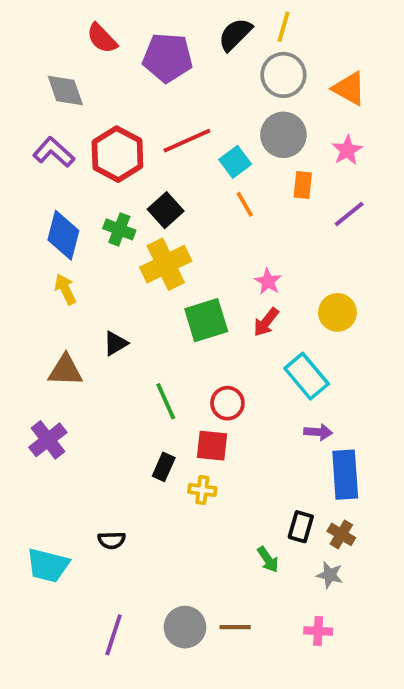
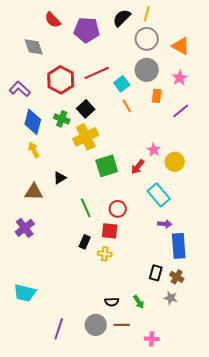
purple L-shape: (54, 152) -> (20, 89), moved
pink star: (268, 282) -> (154, 150), moved
black semicircle: (112, 540) -> (112, 302), moved
green arrow: (268, 560) -> (139, 302), moved
pink cross: (318, 631) -> (152, 339), moved

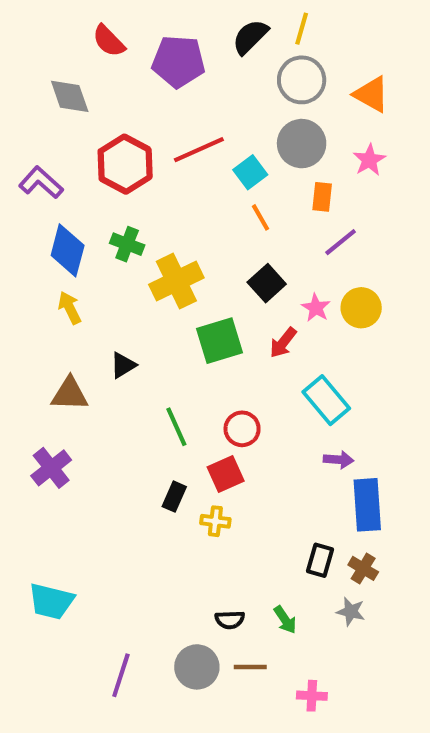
black square: (86, 109) -> (267, 283), moved
purple line: (181, 111) -> (341, 242), moved
yellow circle: (175, 162) -> (361, 308), moved
red square: (110, 231) -> (226, 474), turned -30

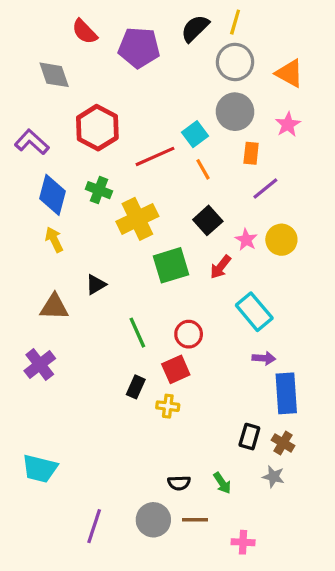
red line: (199, 150) -> (155, 156), moved

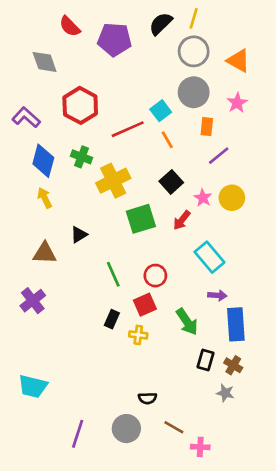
green arrow: (222, 483) -> (187, 322), moved, size x1.5
brown line: (195, 520) -> (174, 427), moved, turned 30

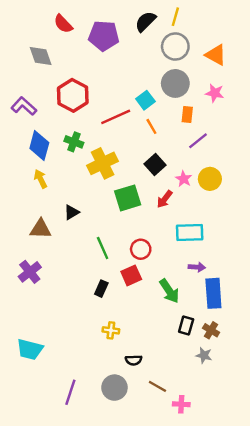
pink star: (237, 103) -> (215, 93), turned -30
cyan rectangle: (209, 257) -> (190, 233), turned -52
yellow cross: (138, 335) -> (111, 330), moved

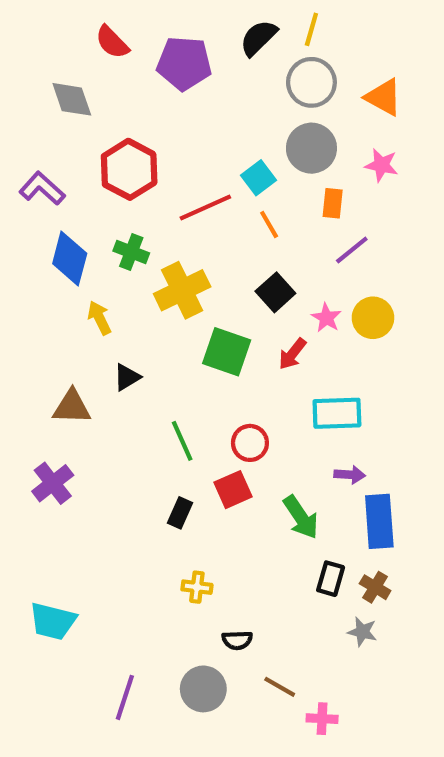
yellow arrow: (41, 179) -> (99, 318), moved
green square: (128, 198) -> (227, 352), turned 36

